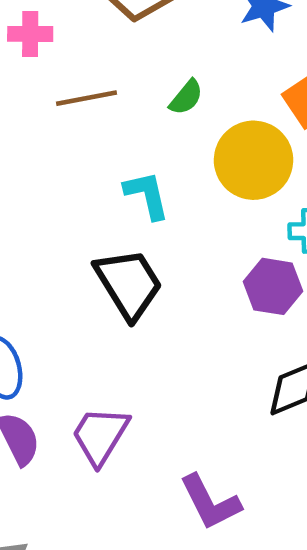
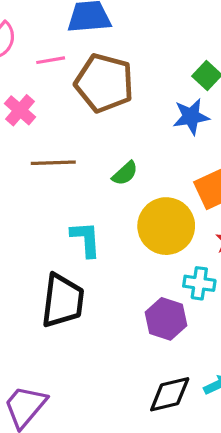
pink cross: (30, 34) -> (20, 110), turned 32
black trapezoid: (129, 284) -> (63, 301), turned 30

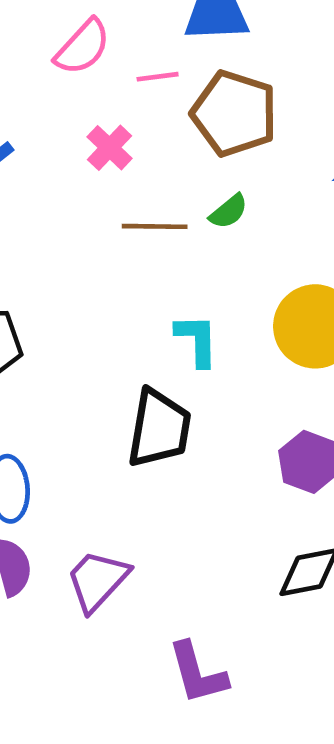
green semicircle: (125, 173) -> (229, 211), moved

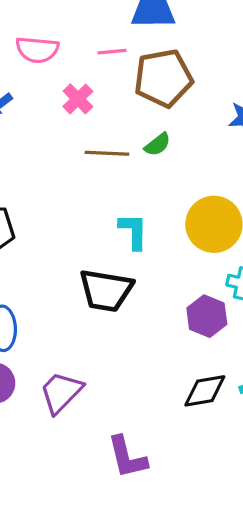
pink semicircle: (83, 47) -> (37, 50), moved, turned 51
brown pentagon: (234, 113) -> (163, 78), turned -30
black trapezoid: (159, 428) -> (106, 290), turned 88

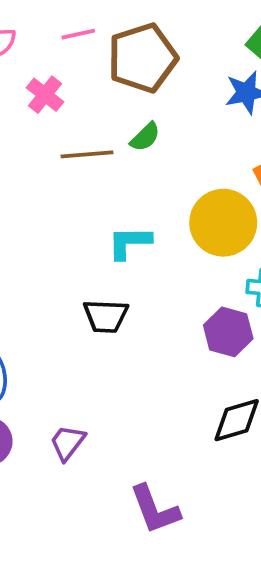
cyan L-shape: (133, 231) -> (129, 242), turned -84
black trapezoid: (106, 290) -> (106, 316), size x0.7
purple trapezoid: (61, 392) -> (67, 443), size x0.7

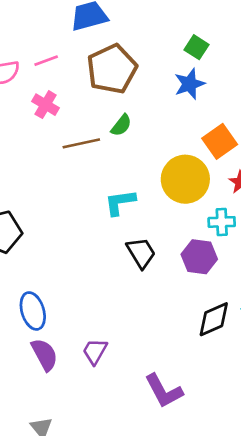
pink line: (78, 34) -> (46, 61), moved
black trapezoid: (106, 316) -> (141, 253), moved, turned -116

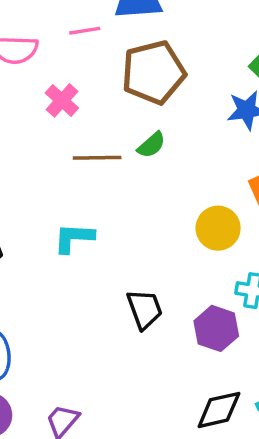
pink line: (46, 61) -> (85, 31), moved
yellow circle: (185, 179) -> (218, 228), size x0.7
cyan L-shape: (120, 202) -> (74, 238), moved

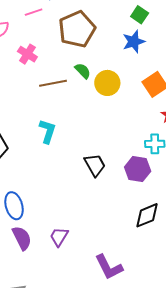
green semicircle: (151, 145) -> (83, 71), turned -84
yellow circle: (218, 228) -> (107, 83), moved
cyan L-shape: (74, 238) -> (48, 131), turned 115

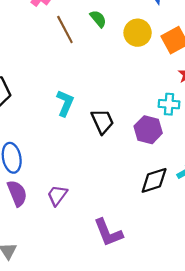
brown line: (53, 83) -> (65, 30), turned 68
yellow circle: (107, 83) -> (138, 33), moved
cyan L-shape: (48, 131) -> (65, 103), moved

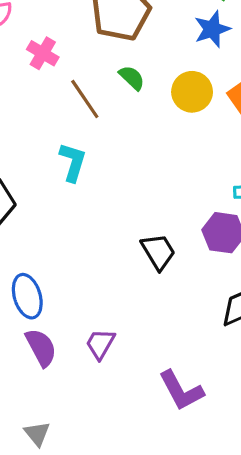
cyan L-shape: (65, 103) -> (73, 162), moved
black trapezoid: (102, 121) -> (158, 252), moved

